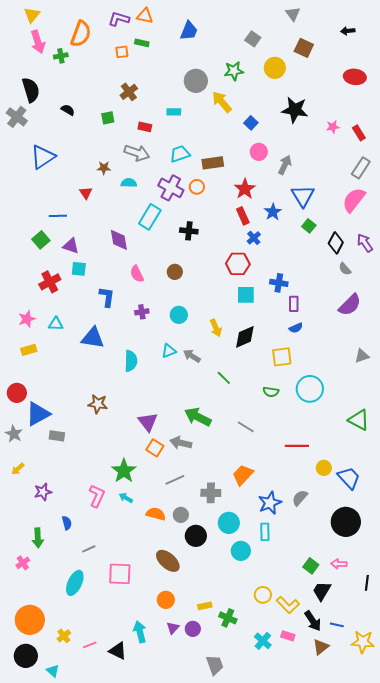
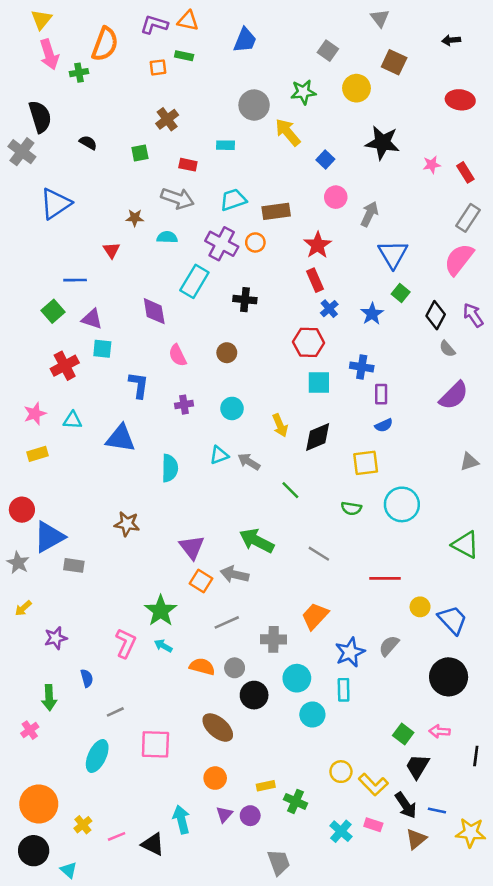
blue star: (273, 212) -> (372, 314), moved

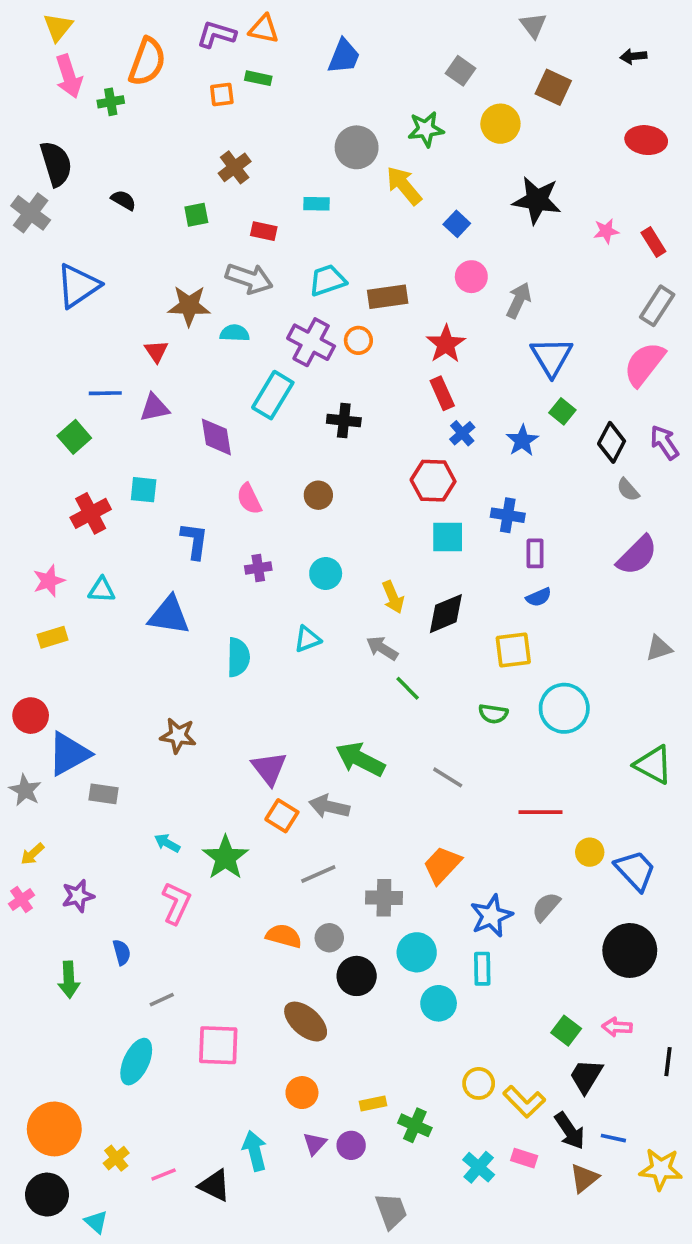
brown star: (135, 218) -> (189, 306), size x1.6
purple triangle: (92, 319) -> (154, 408), moved, turned -30
gray arrow: (249, 462) -> (382, 648), moved
cyan arrow: (163, 646) -> (167, 843), moved
pink cross: (30, 730) -> (21, 899), moved

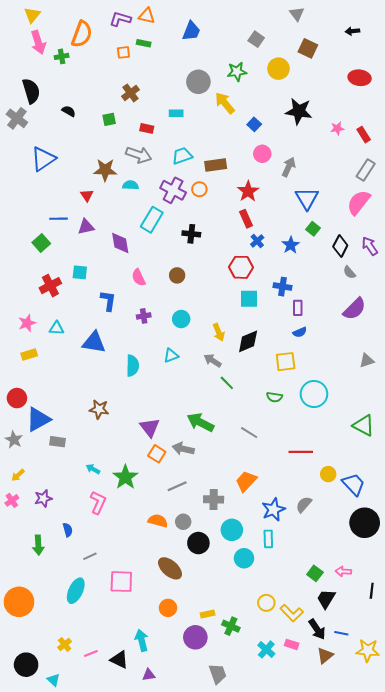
black circle: (630, 950) -> (365, 523), moved
orange circle: (54, 1129) -> (19, 602), moved
purple triangle: (315, 1144) -> (149, 675), moved, turned 40
purple circle: (351, 1145) -> (195, 637), size x1.5

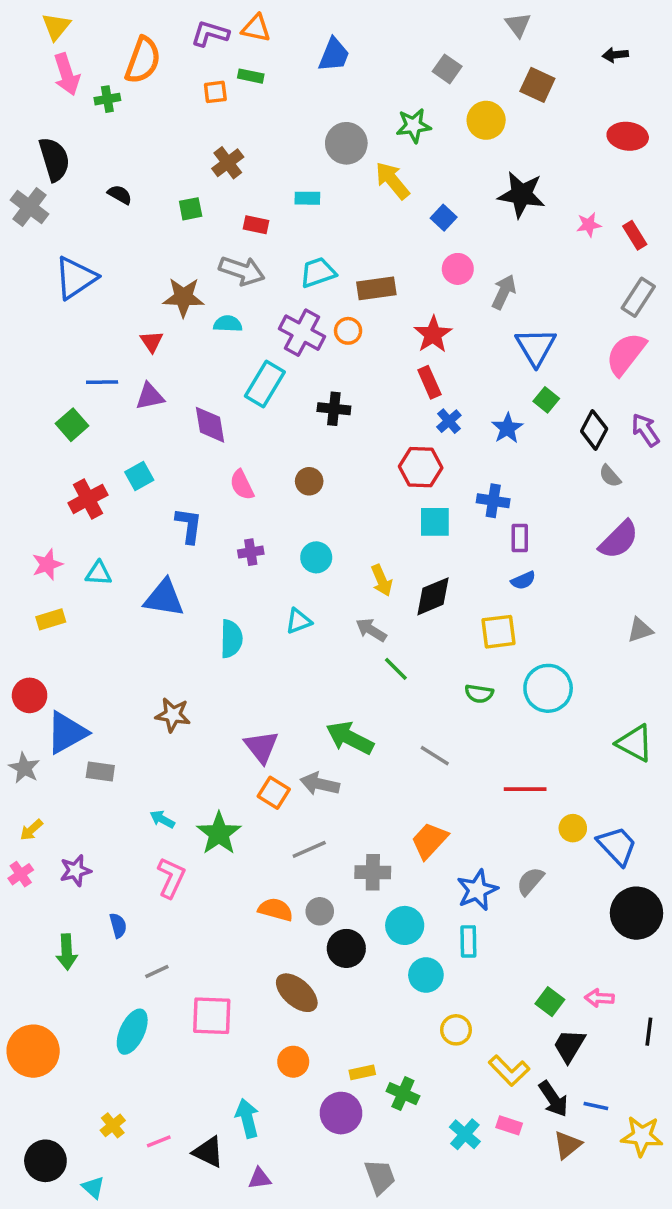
cyan square: (80, 272) -> (139, 476), turned -35
yellow circle: (266, 603) -> (456, 1030), moved

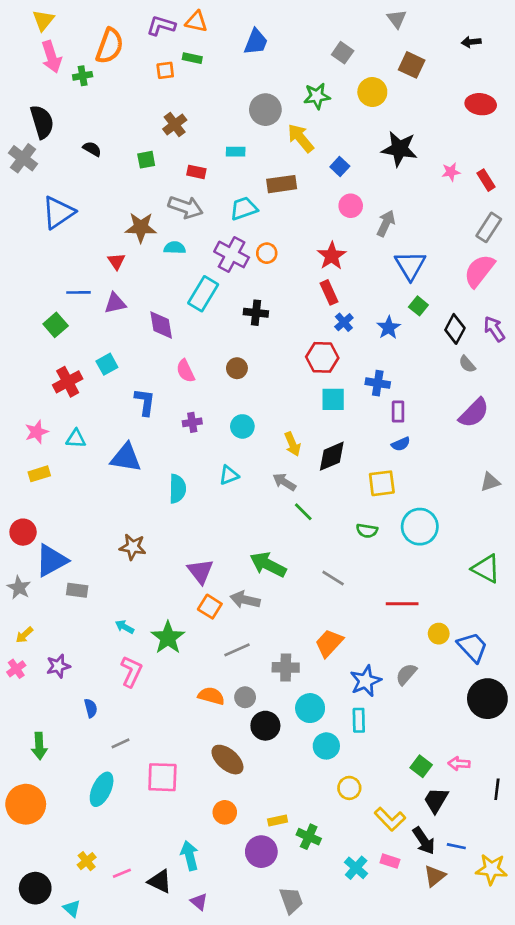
brown rectangle: (376, 288) -> (282, 184), moved
green arrow: (67, 952) -> (39, 746), moved
purple triangle: (260, 1179) -> (199, 902), turned 48

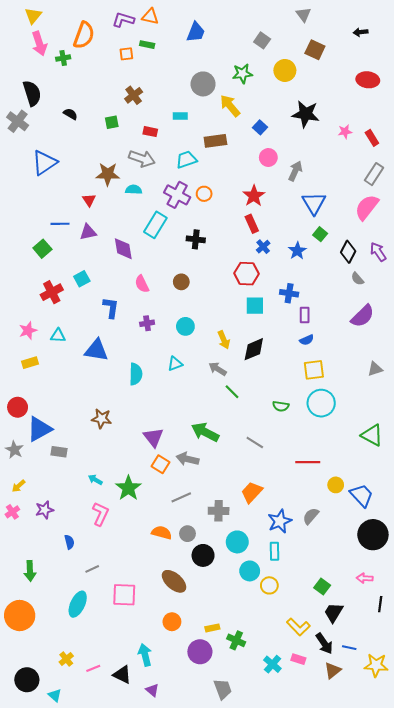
yellow square: (382, 483) -> (314, 370), moved
pink arrow: (459, 764) -> (365, 578), moved
yellow circle: (349, 788) -> (269, 585), moved

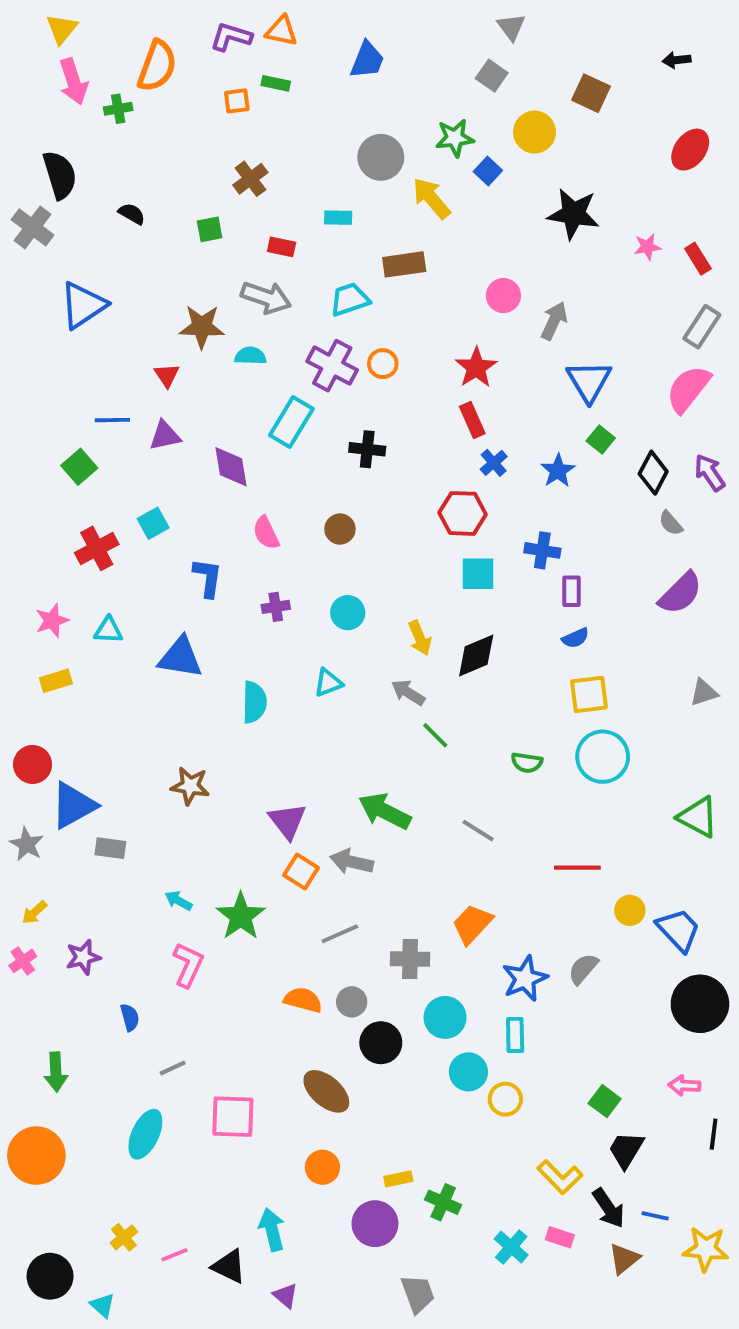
gray triangle: (304, 15) -> (511, 27), moved
red ellipse: (368, 80) -> (690, 150), turned -60
blue square: (260, 127) -> (488, 171), moved

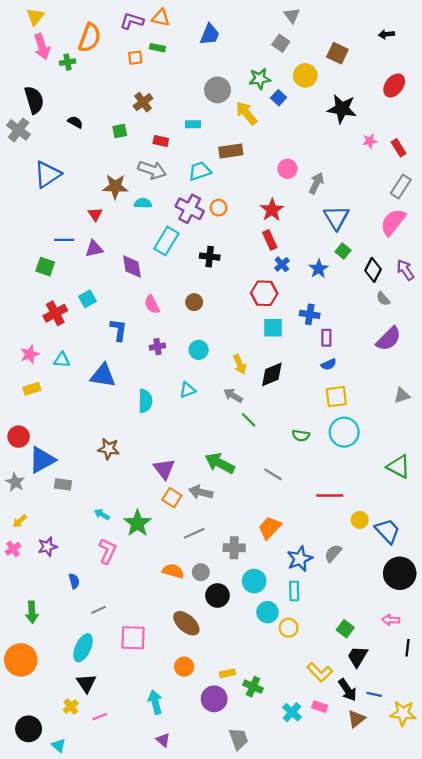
black star: (573, 214) -> (342, 109), moved
green square: (79, 467) -> (45, 267), turned -30
black triangle: (229, 1266) -> (86, 683), moved, turned 30

